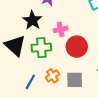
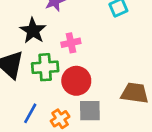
red circle: (77, 47) -> (76, 81), moved
orange cross: (53, 76) -> (60, 119), moved

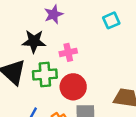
black star: (33, 31) -> (34, 41), turned -30

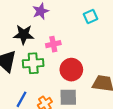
red circle: (73, 87) -> (71, 70), moved

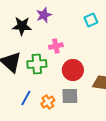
black star: (24, 35) -> (22, 26), moved

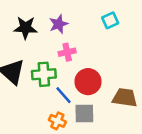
purple star: (44, 15) -> (59, 24), moved
blue line: (26, 98) -> (63, 95), moved, turned -70
orange cross: (48, 102) -> (57, 121), turned -32

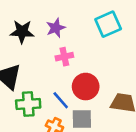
cyan square: (110, 20) -> (108, 24), size x1.5
green cross: (44, 74) -> (28, 104), moved

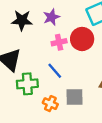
red circle: (86, 87) -> (82, 39), moved
blue line: (61, 100) -> (55, 71), moved

